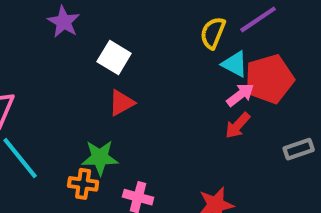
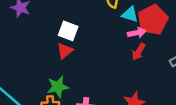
white square: (114, 58) -> (68, 31), moved
pink arrow: (240, 95) -> (137, 33), turned 36

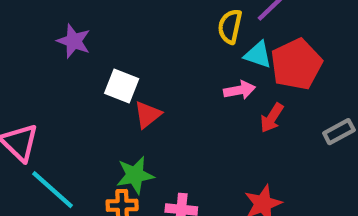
white square: (68, 31) -> (122, 86), moved
pink arrow: (137, 33) -> (239, 90), moved

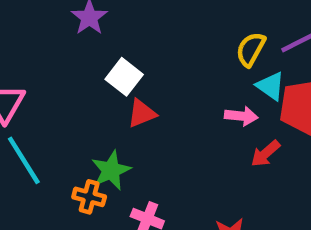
green star: (135, 175) -> (111, 170), turned -30

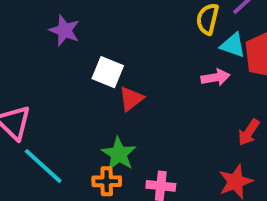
red arrow: (266, 153) -> (249, 132), moved

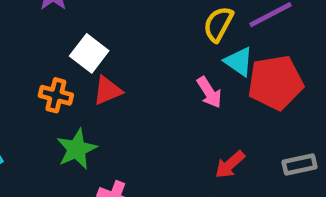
pink arrow: (215, 77) -> (209, 92), turned 52
orange cross: (107, 181) -> (56, 95), moved

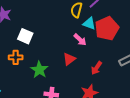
red triangle: (108, 91) -> (69, 59), moved
green star: (77, 149) -> (39, 70), moved

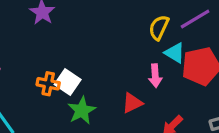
white square: (25, 36) -> (68, 82), moved
pink arrow: (80, 40) -> (155, 76), turned 32

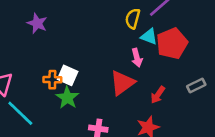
red triangle: (132, 103) -> (122, 83), size x1.5
green star: (82, 110) -> (67, 98), moved

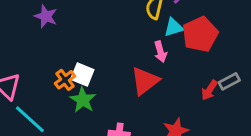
cyan triangle: (149, 37) -> (174, 27), turned -36
orange cross: (52, 80) -> (65, 80), turned -36
red arrow: (158, 95) -> (209, 90), moved

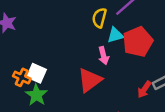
orange cross: (65, 80) -> (22, 77), turned -30

